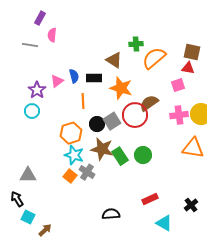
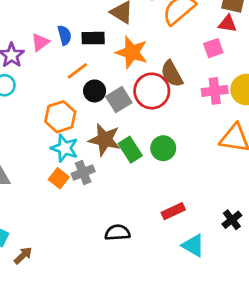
orange line: (83, 101) -> (77, 71), turned 56
brown semicircle: (149, 103) -> (172, 74), turned -84
black circle: (97, 124) -> (95, 91), moved
gray cross: (87, 172) -> (83, 172), turned 35

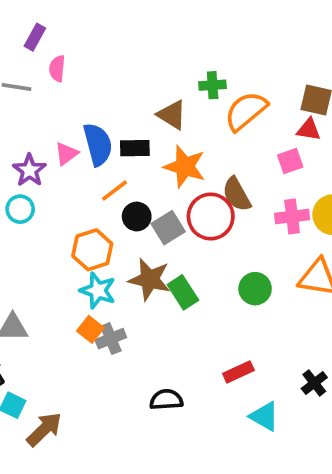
blue semicircle: (65, 35) -> (98, 144), size x1.6
green circle: (163, 148) -> (255, 289), moved
gray cross: (83, 172) -> (111, 339), moved
brown arrow: (23, 255) -> (44, 429), size x1.5

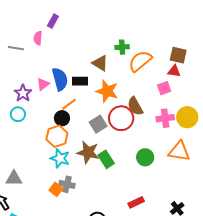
purple rectangle: (35, 37) -> (53, 21), moved
black circle: (137, 217) -> (62, 118), moved
orange square: (90, 329) -> (56, 189), moved
gray cross: (111, 339) -> (67, 184), turned 35

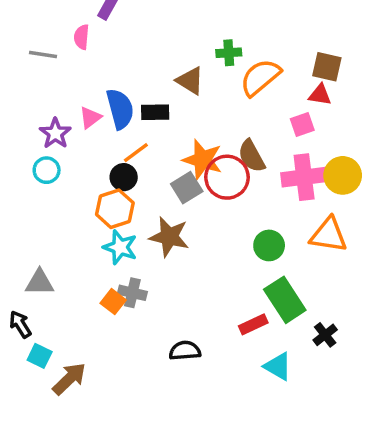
orange star: (107, 91) -> (202, 160), moved
pink cross: (165, 118) -> (304, 177), size x1.4
green rectangle: (106, 159) -> (285, 300), moved, size x1.4

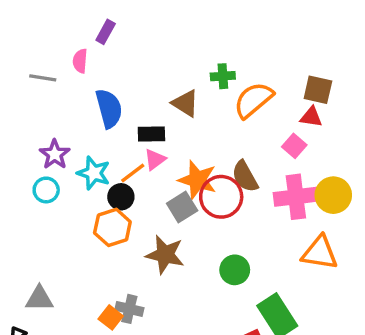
blue semicircle: (120, 109) -> (109, 108), moved
pink triangle: (90, 118) -> (155, 159), moved
pink square: (302, 125) -> (294, 146), turned -30
green circle: (269, 245) -> (235, 270), moved
cyan star: (120, 247) -> (94, 173), moved

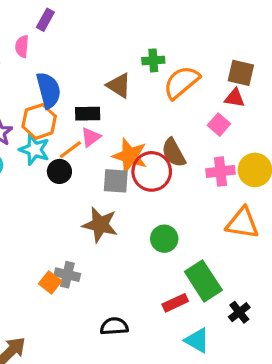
pink cross: (296, 197) -> (221, 171), size x0.7
gray square: (182, 207) -> (116, 181), turned 36
orange hexagon: (112, 227) -> (39, 121), moved

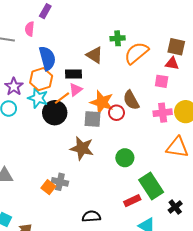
pink square: (219, 125) -> (162, 81), turned -32
black circle: (59, 171) -> (55, 113), size x1.5
red circle: (152, 171) -> (117, 113), size x0.6

